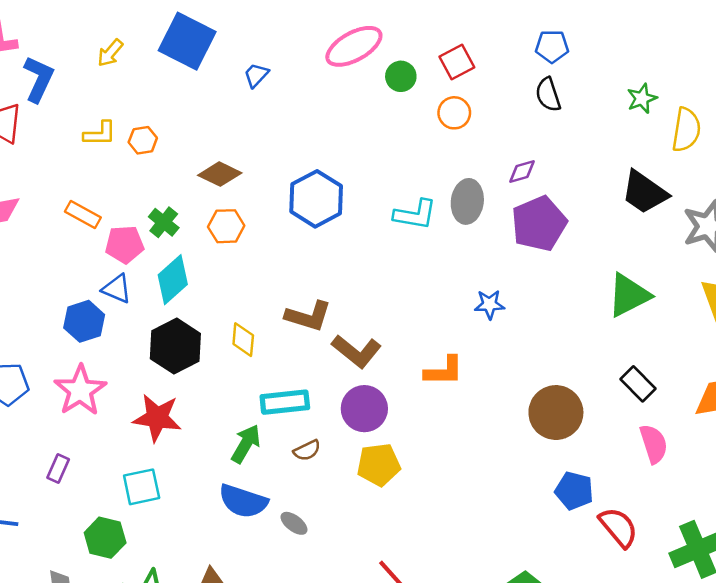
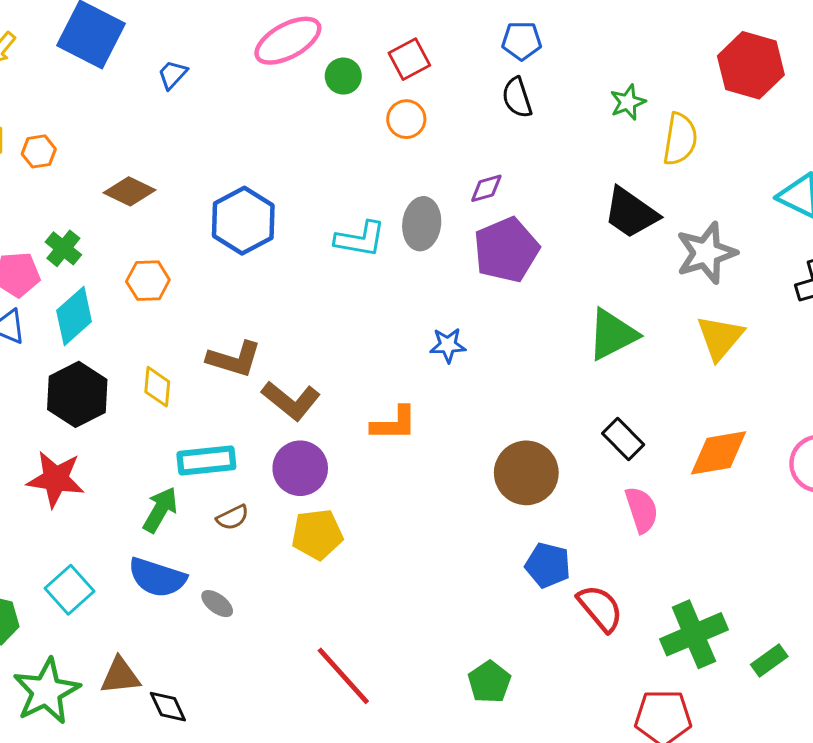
orange hexagon: (226, 226) -> (148, 281), moved
cyan square: (142, 487) -> (69, 590), moved, turned -30

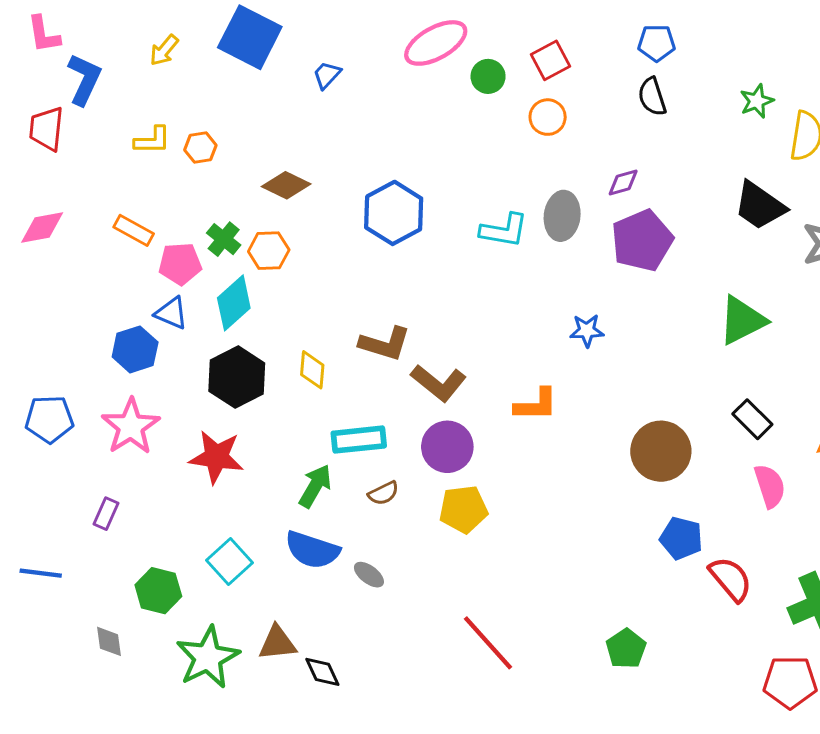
orange hexagon: (148, 281) -> (269, 251), moved

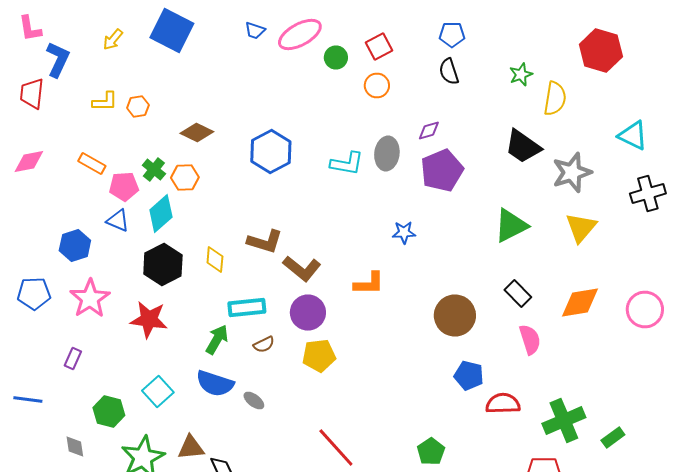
blue trapezoid: (327, 75) -> (255, 30), moved, turned -115
blue hexagon: (135, 349) -> (75, 246), moved
red semicircle: (731, 579) -> (503, 404), turned -52

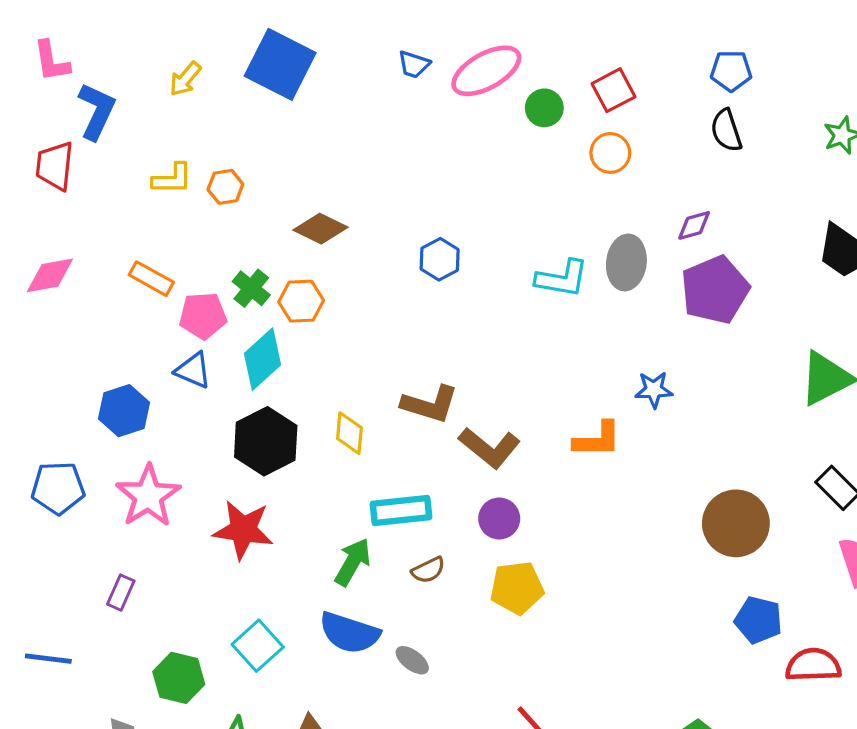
blue hexagon: (271, 152) -> (440, 259), size x0.6
orange L-shape: (369, 284) -> (597, 440), moved
purple circle: (308, 312) -> (499, 519), size x0.7

